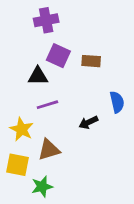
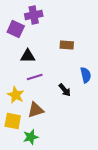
purple square: (58, 56) -> (16, 29), moved
black arrow: (88, 122) -> (65, 90), turned -104

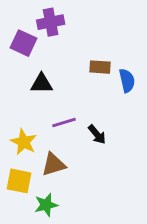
blue semicircle: (86, 75) -> (127, 81), moved
purple line: (35, 77) -> (64, 122), moved

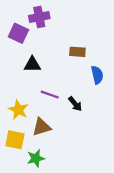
blue semicircle: (127, 81) -> (97, 75), moved
purple line: (64, 122) -> (50, 95), turned 36

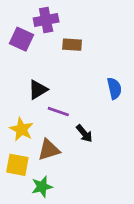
brown rectangle: (77, 52) -> (72, 45), moved
black triangle: (32, 64) -> (38, 90), moved, turned -30
black arrow: (75, 104) -> (84, 133), moved

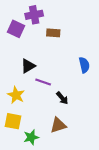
brown triangle: (49, 150) -> (58, 125), moved

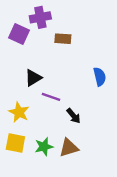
green star: (31, 137) -> (44, 147), moved

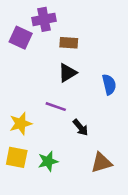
black triangle: (33, 78) -> (67, 73), moved
yellow star: (19, 112) -> (21, 124), turned 30
brown triangle: (69, 148) -> (101, 163), moved

